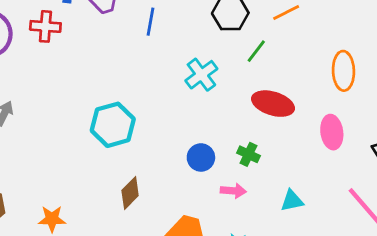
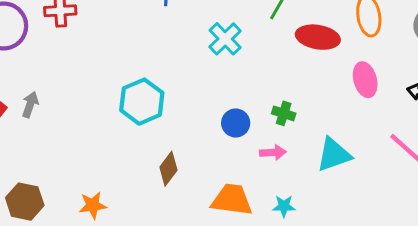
red ellipse: (273, 104) -> (318, 37), moved
cyan triangle: (292, 201) -> (334, 155), size x1.5

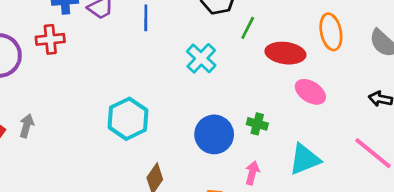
pink ellipse: (365, 80) -> (310, 92), moved, turned -40
blue circle: (236, 123) -> (214, 134), size x1.5
pink arrow: (273, 152) -> (252, 173), moved, turned -70

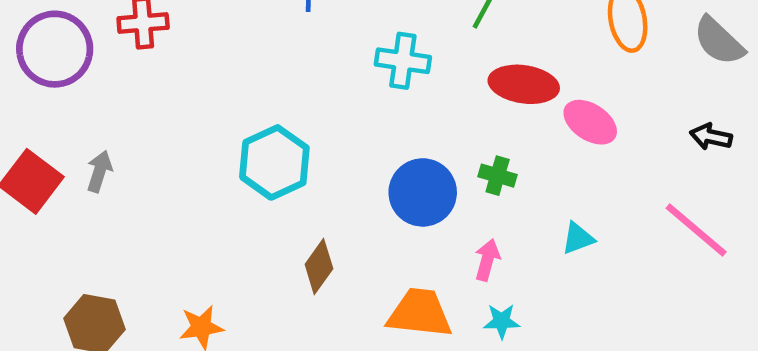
red ellipse: (285, 53) -> (524, 84), moved
cyan cross: (201, 58) -> (403, 61), turned -36
cyan triangle: (305, 159) -> (578, 238), size x0.6

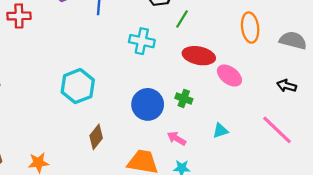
gray semicircle: (719, 41) -> (293, 40), turned 148
pink arrow: (487, 260) -> (177, 138), turned -78

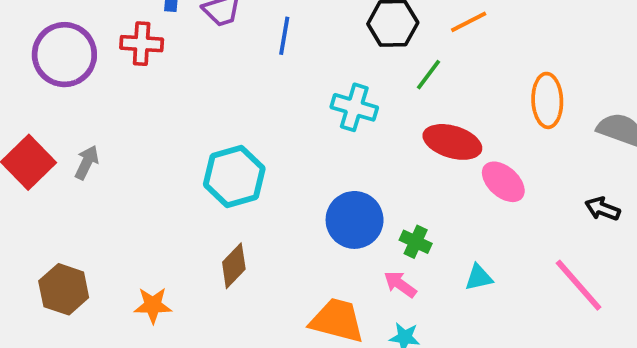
green cross: (184, 98) -> (416, 242), moved
brown diamond: (96, 137) -> (234, 266), moved

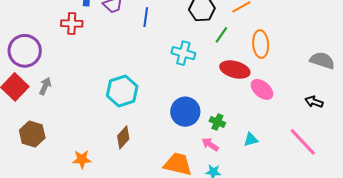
purple circle: (64, 55) -> (25, 51), moved
orange ellipse: (547, 100) -> (261, 44), moved
brown hexagon: (64, 289) -> (32, 134), moved

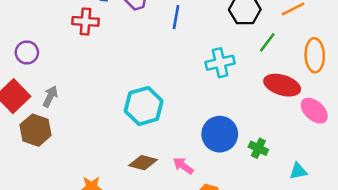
purple circle: (25, 51) -> (27, 52), size x0.6
cyan cross: (183, 53) -> (220, 63), turned -30
brown hexagon: (32, 134) -> (36, 130), moved
brown diamond: (123, 137) -> (143, 163), turned 60
pink arrow: (210, 144) -> (183, 166), moved

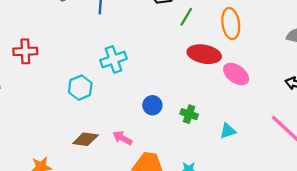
red cross: (85, 21) -> (25, 51), moved
cyan cross: (220, 63) -> (113, 59), moved
cyan hexagon: (144, 106) -> (80, 88), size x0.7
blue circle: (220, 134) -> (152, 105), size x0.6

